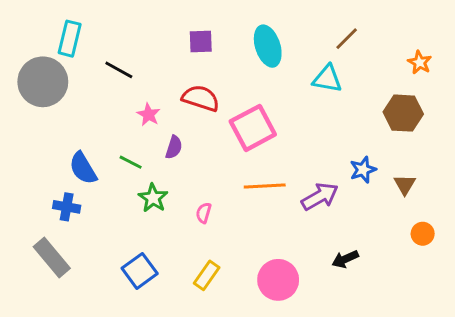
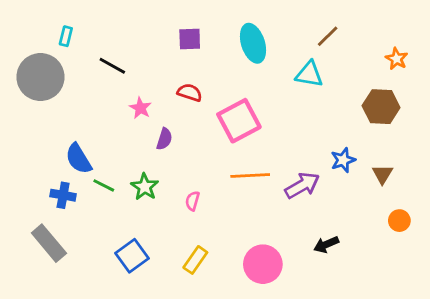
cyan rectangle: (70, 39) -> (66, 36), size x0.6
red semicircle: (201, 98) -> (190, 93), size x0.7
green line: (131, 162) -> (104, 185), moved

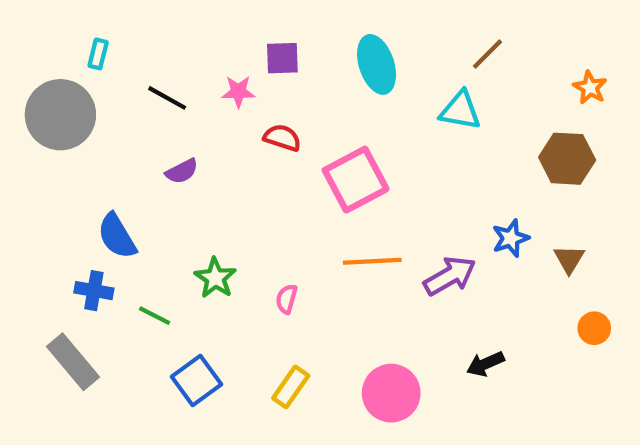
pink star: (140, 108) -> (238, 92), moved, turned -30
purple semicircle: (164, 139) -> (182, 171), moved, turned 45
green line: (104, 185) -> (155, 316), moved

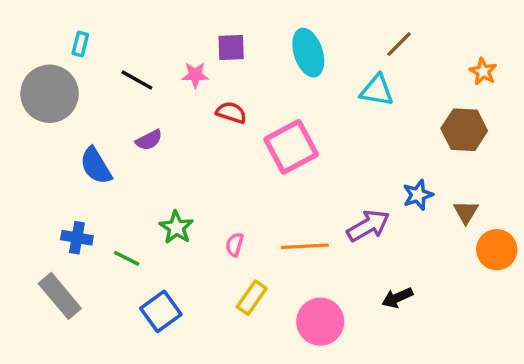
blue semicircle: (117, 236) -> (96, 166), moved
orange line: (372, 261) -> (305, 246), moved
orange circle: (594, 328) -> (497, 250), moved, size x1.5
yellow rectangle: (291, 387) -> (252, 298), moved

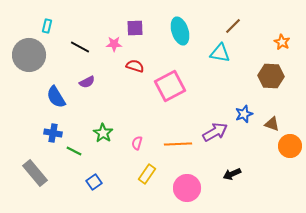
brown triangle: (466, 212) -> (272, 124), turned -42
blue cross: (77, 238) -> (53, 133), moved
blue square: (161, 311) -> (94, 182), size x0.7

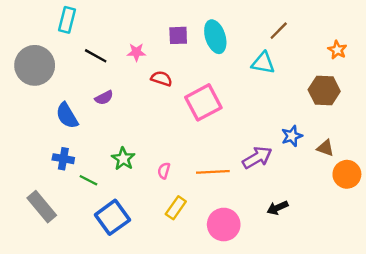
cyan rectangle: (47, 26) -> (67, 20), moved, size x1.5
purple square: (135, 28) -> (178, 35), moved
blue square: (94, 182) -> (112, 217), size x1.8

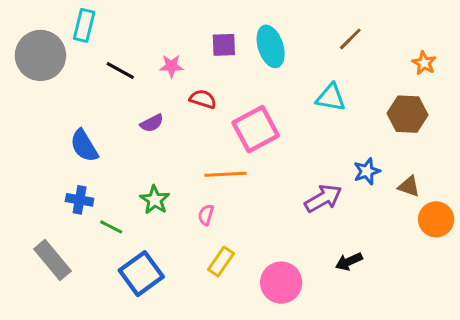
cyan triangle: (263, 63) -> (331, 98), moved
gray circle: (35, 65) -> (40, 55), moved
purple semicircle: (104, 98) -> (152, 123), moved
orange line: (213, 172) -> (225, 174), moved

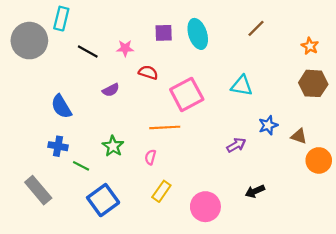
cyan triangle: (331, 98) -> (242, 86), moved
brown hexagon: (407, 114) -> (313, 83), moved
purple arrow: (323, 198) -> (236, 145), size x0.7

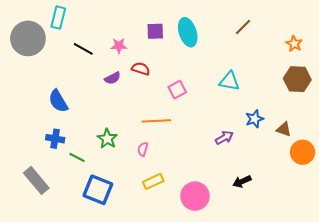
purple semicircle: (111, 90) -> (113, 78), moved
pink square: (187, 94) -> (177, 90), size x0.6
yellow rectangle: (161, 191) -> (153, 181), turned 30
blue square: (103, 200) -> (98, 190), turned -32

